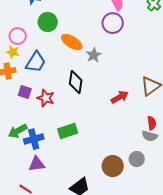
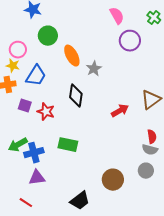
purple circle: (113, 23) -> (130, 41), moved
orange ellipse: (72, 42) -> (72, 56), turned 30
green rectangle: (68, 131) -> (68, 145), turned 30
gray circle: (137, 159) -> (146, 171), moved

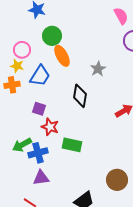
orange ellipse: (72, 56) -> (62, 56), moved
purple square: (25, 106) -> (39, 109), moved
red star: (46, 112) -> (50, 127), moved

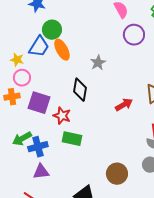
pink circle: (22, 50) -> (22, 78), moved
blue trapezoid: (40, 76) -> (39, 47), moved
orange cross: (12, 85) -> (12, 97), moved
purple square: (39, 109) -> (39, 103), size x1.6
red star: (50, 127) -> (62, 116), moved

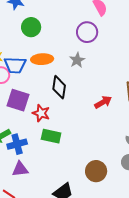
purple circle: (134, 35) -> (87, 32), moved
blue trapezoid: (39, 47) -> (15, 65), moved, turned 60
orange ellipse: (62, 50) -> (42, 59), moved, turned -65

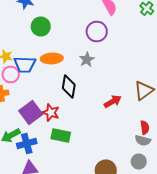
purple square: (18, 100) -> (31, 112), moved, turned 35

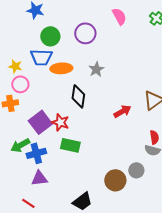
purple circle: (97, 32) -> (85, 33), moved
blue trapezoid: (25, 64) -> (41, 57), moved
gray circle: (139, 162) -> (136, 170), moved

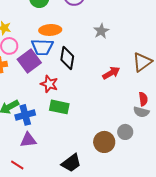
blue trapezoid: (41, 57) -> (42, 47), moved
gray star: (96, 69) -> (101, 31), moved
purple square: (40, 122) -> (29, 61), moved

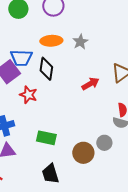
orange ellipse: (50, 30) -> (51, 41), moved
green rectangle: (59, 107) -> (46, 138), moved
black trapezoid: (71, 163) -> (50, 174), turned 110

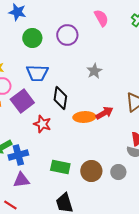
orange ellipse: (51, 41) -> (84, 117), moved
blue trapezoid: (21, 58) -> (37, 73), moved
brown circle: (83, 153) -> (91, 171), moved

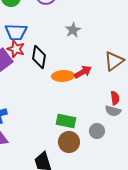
red star: (42, 124) -> (16, 49), moved
green rectangle: (60, 167) -> (66, 121), moved
brown circle: (91, 171) -> (69, 142), moved

